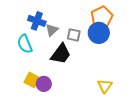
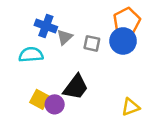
cyan semicircle: (25, 44) -> (31, 55), turned 108
black trapezoid: (61, 54) -> (76, 87), moved
yellow triangle: (105, 86) -> (130, 107), turned 35

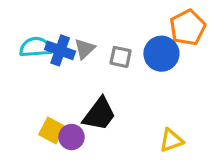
orange pentagon: (127, 21) -> (188, 28), moved
blue cross: (46, 26) -> (60, 50), moved
cyan semicircle: (31, 55) -> (36, 47), moved

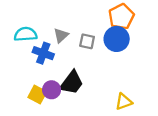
orange pentagon: (188, 28) -> (121, 16), moved
blue cross: (60, 50) -> (43, 53), moved
purple circle: (72, 137) -> (52, 90), moved

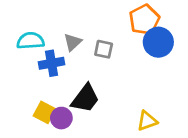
blue circle: (117, 39) -> (158, 42), moved
blue cross: (43, 53) -> (52, 63), turned -30
purple circle: (52, 90) -> (61, 118), moved

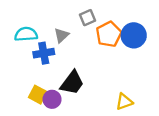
orange pentagon: (144, 20) -> (109, 34), moved
gray square: (104, 49) -> (88, 18), moved, turned -35

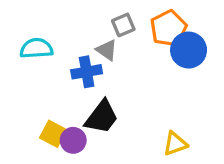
orange pentagon: (109, 34) -> (168, 28), moved
gray triangle: (61, 35) -> (107, 50), moved, turned -42
blue cross: (44, 53) -> (87, 72), moved

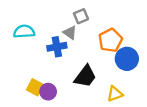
orange pentagon: (168, 28) -> (110, 40), moved
blue circle: (189, 50) -> (127, 59), moved
black trapezoid: (102, 117) -> (85, 76), moved

